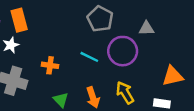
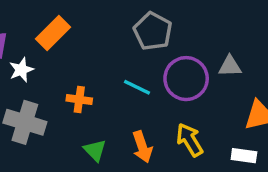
orange rectangle: (19, 20) -> (53, 33), moved, turned 60
gray triangle: (146, 28) -> (230, 66), moved

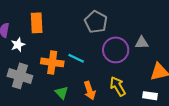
orange rectangle: (53, 33) -> (37, 23), turned -48
cyan line: (137, 87) -> (76, 58), moved
orange cross: (79, 100) -> (52, 62), size x1.5

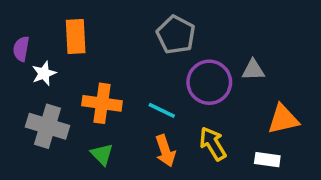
cyan line: (76, 58) -> (162, 110), moved
green triangle: (62, 93) -> (102, 154), moved

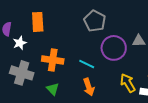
yellow arrow: (213, 144) -> (128, 83), moved

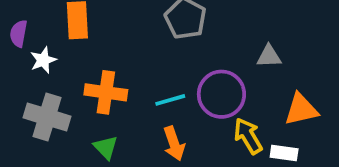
purple circle: (114, 48) -> (221, 94), moved
cyan line: (87, 64) -> (170, 100), turned -42

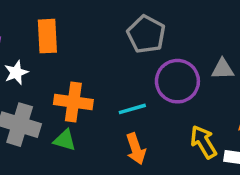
purple circle: (221, 94) -> (177, 81), moved
green triangle: (106, 147) -> (65, 140), moved, turned -30

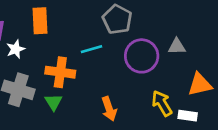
cyan line: (132, 109) -> (91, 49), moved
green triangle: (65, 140) -> (54, 102), turned 42

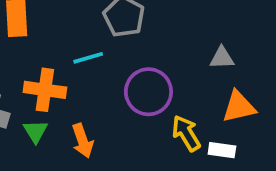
gray triangle: (177, 46) -> (222, 58), moved
purple circle: (142, 56) -> (148, 92), moved
orange arrow: (109, 109) -> (83, 141), moved

